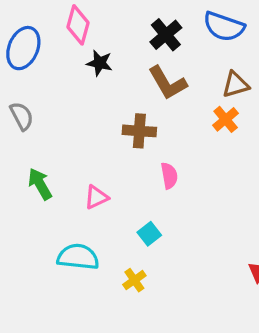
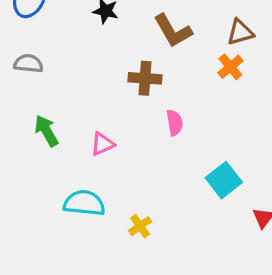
gray semicircle: (22, 116) -> (28, 64), turned -56
cyan square: (149, 234) -> (224, 180), moved, size x1.5

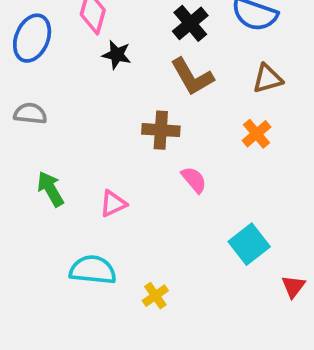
orange cross: (230, 67) -> (256, 134), moved
pink semicircle: (175, 123) -> (194, 180), turned -30

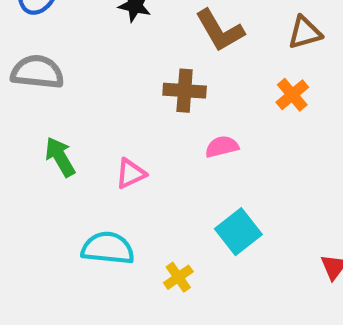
gray semicircle: (30, 114) -> (37, 72), size x1.4
pink semicircle: (194, 180) -> (222, 147), turned -64
cyan square: (249, 244) -> (238, 232), moved

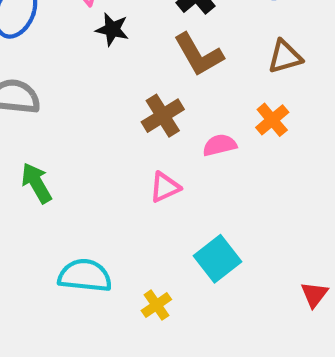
brown cross: (185, 91) -> (163, 116), turned -36
pink semicircle: (222, 147) -> (220, 145), moved
pink triangle: (131, 174) -> (165, 187), moved

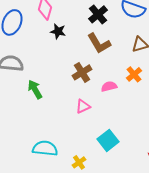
green arrow: (36, 183) -> (35, 89), moved

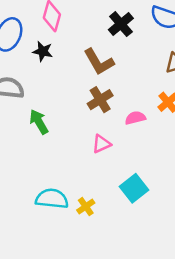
black star: (58, 31) -> (43, 51), moved
brown L-shape: (99, 43) -> (99, 62), moved
yellow cross: (79, 162) -> (86, 207), moved

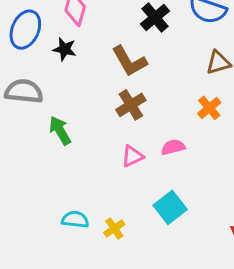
pink semicircle: (135, 118) -> (173, 147), moved
cyan semicircle: (52, 199) -> (75, 219), size x0.7

